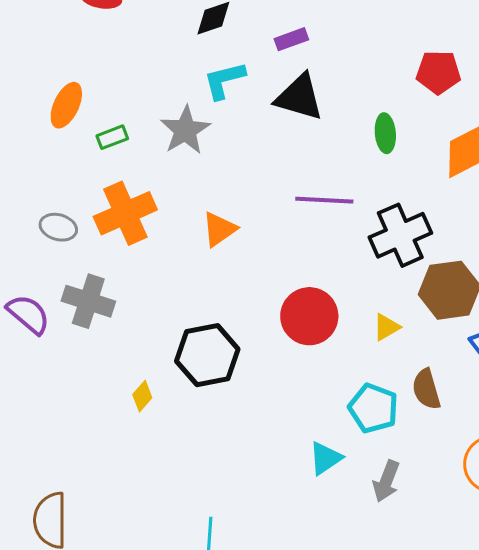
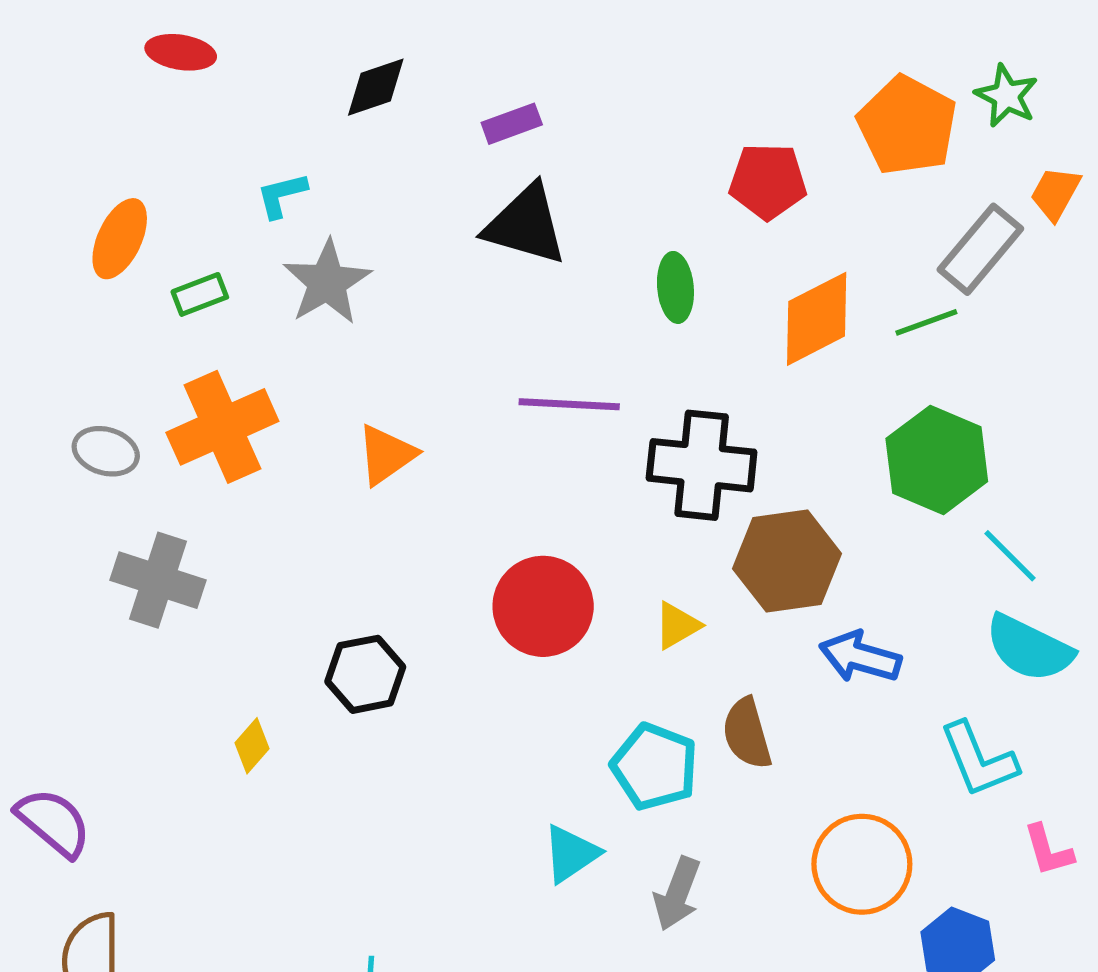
cyan L-shape: (224, 80) -> (282, 195), moved, size x0.7
black cross: (400, 235) -> (702, 465), turned 30
purple semicircle: (28, 314) -> (53, 822), moved
black hexagon: (207, 355) -> (365, 674), size x0.7

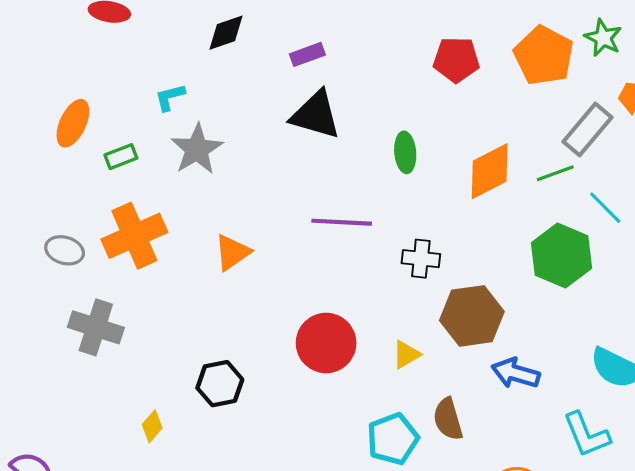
red pentagon: (768, 181) -> (456, 60), moved
black cross: (702, 465) -> (421, 259), size x0.6
cyan line: (1010, 556) -> (605, 208), moved
cyan pentagon: (655, 767) -> (393, 439), turned 30

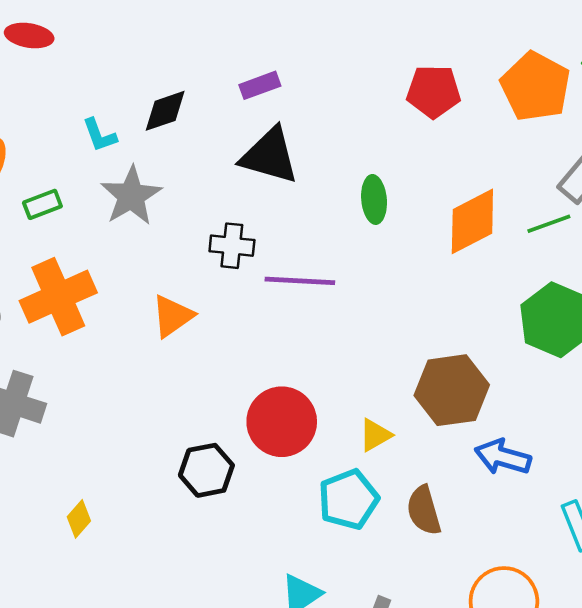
black diamond: (226, 33) -> (165, 111), moved
cyan L-shape: (170, 97) -> (100, 135), turned -96
black cross: (421, 259) -> (232, 246), moved
black hexagon: (220, 384) -> (206, 470), moved
cyan pentagon: (393, 439) -> (349, 499), moved

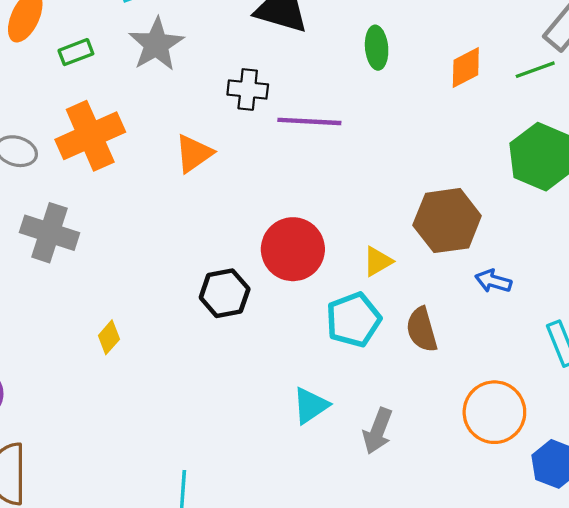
orange diamond: (472, 221) -> (466, 67), size x0.7
blue arrow: (503, 457) -> (493, 281), size x0.7

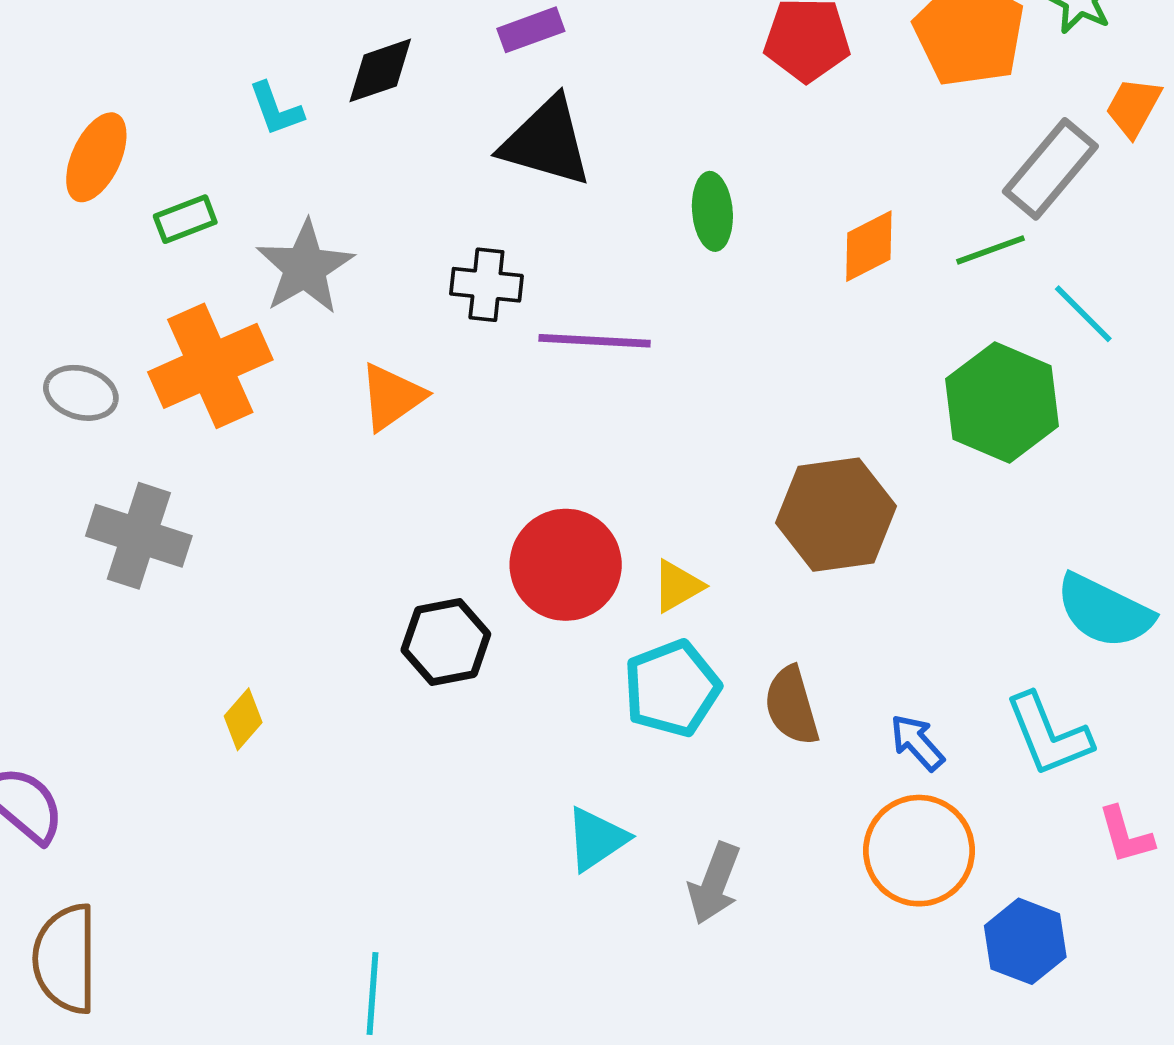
gray star: (156, 44) -> (305, 267), moved
yellow triangle: (378, 261) -> (678, 586), moved
blue arrow: (493, 281) -> (917, 742), moved, turned 32

